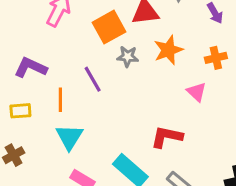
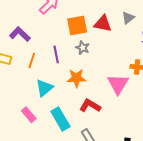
orange star: (168, 50) -> (76, 78), moved
pink triangle: (197, 92) -> (118, 84), size x1.6
cyan triangle: (69, 137) -> (44, 88), moved

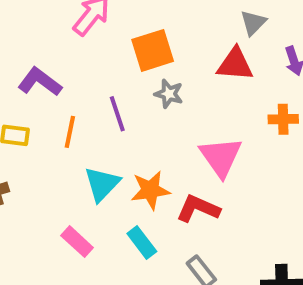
red triangle: (103, 24) -> (235, 64), moved
orange star: (76, 78) -> (150, 190), moved
pink triangle: (118, 84) -> (221, 157), moved
cyan rectangle: (60, 119) -> (142, 242), size x0.7

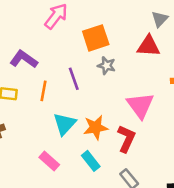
red L-shape: (198, 209) -> (126, 139), turned 92

